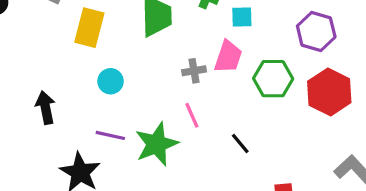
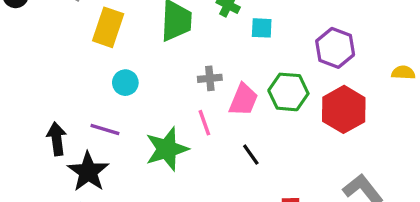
pink trapezoid: (228, 57) -> (243, 100), moved
black arrow: (46, 108) -> (57, 139), moved
purple line: (110, 135) -> (105, 130), moved

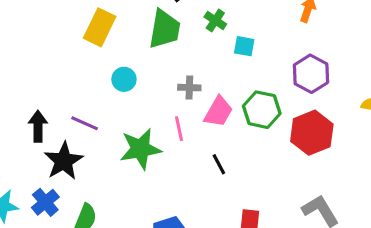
cyan circle: (125, 83) -> (124, 79), moved

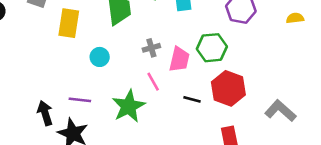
red hexagon: (312, 133) -> (228, 88), moved
black line: (219, 164) -> (192, 99), turned -30

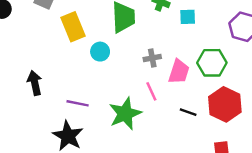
yellow rectangle: (69, 23) -> (73, 27), turned -36
cyan circle: (100, 57) -> (100, 52), moved
black arrow: (45, 113) -> (35, 83), moved

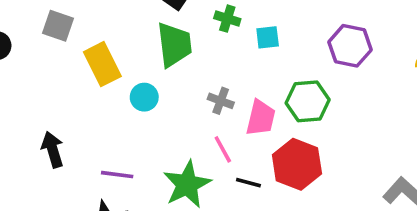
gray cross: (152, 58) -> (221, 101), turned 35
red hexagon: (225, 104) -> (297, 164), moved
black line: (188, 112) -> (248, 183), moved

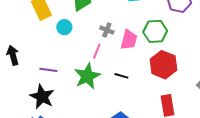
pink line: (223, 149) -> (97, 51), moved, turned 49
red hexagon: (297, 164) -> (163, 65), moved

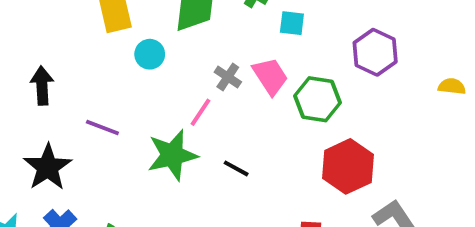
pink trapezoid: (129, 40) -> (270, 76), moved, turned -60
red hexagon: (163, 65) -> (348, 166), moved
black star: (42, 97) -> (48, 167), moved

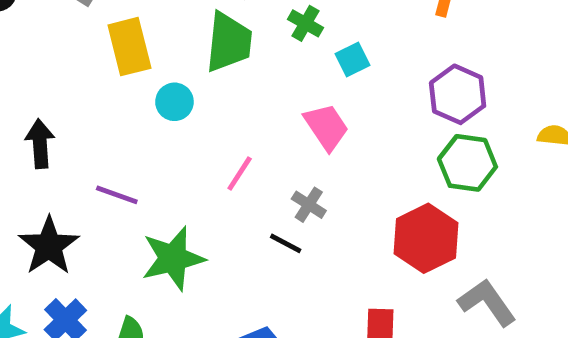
cyan square: (292, 23) -> (352, 60), turned -32
gray cross: (228, 77) -> (309, 205), moved
green hexagon: (318, 99) -> (467, 163), moved
green star: (172, 155) -> (173, 258), moved

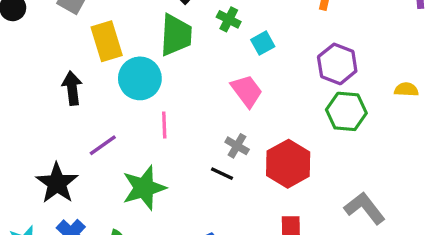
cyan circle: (174, 102) -> (140, 78), size x1.6
black arrow: (40, 144) -> (72, 88), moved
pink line: (240, 174) -> (164, 125), moved, turned -32
purple line: (117, 195) -> (103, 145), turned -52
red hexagon: (426, 238) -> (288, 164), moved

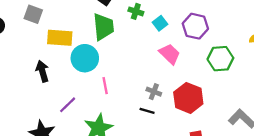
yellow rectangle: (107, 41) -> (60, 38), turned -60
purple hexagon: (337, 64) -> (195, 26), moved
pink trapezoid: (247, 91) -> (170, 54), moved

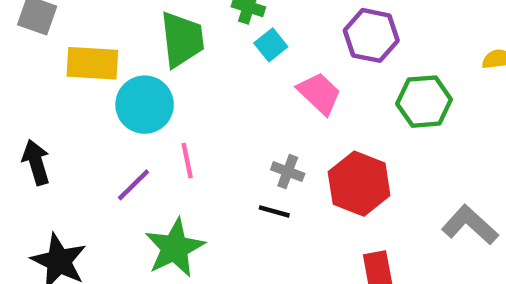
cyan square: (160, 23) -> (271, 45), moved
black arrow: (42, 71) -> (36, 162), moved
purple line: (68, 105) -> (134, 185), moved

